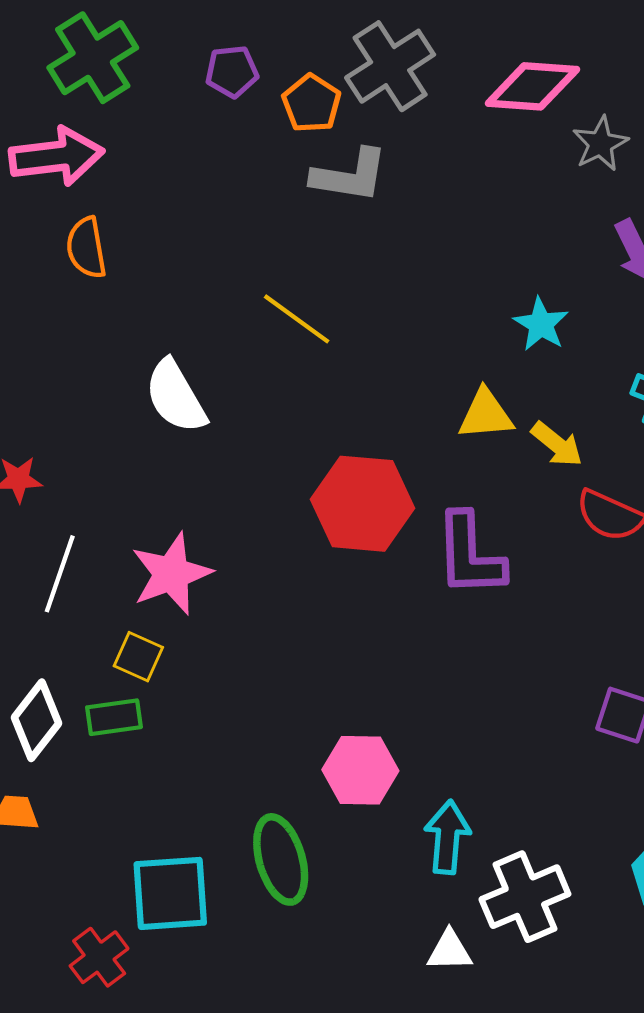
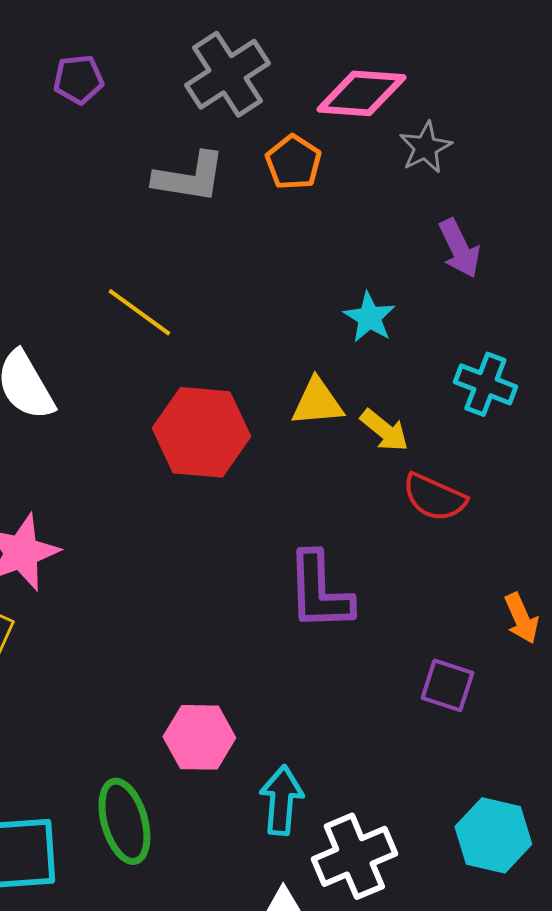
orange pentagon: (311, 103) -> (293, 162), moved
red hexagon: (362, 504) -> (201, 432), moved
purple L-shape: (470, 555) -> (319, 591), moved

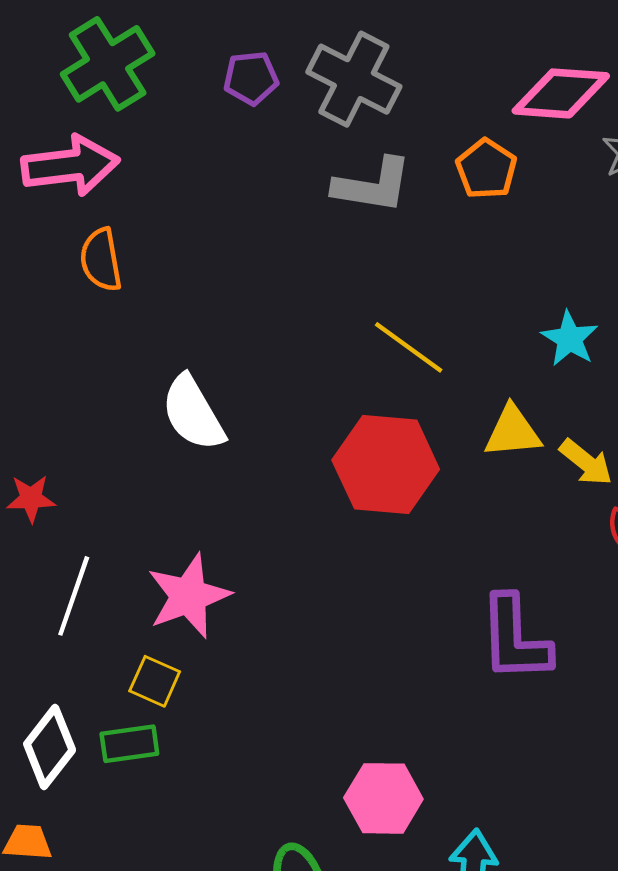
gray cross: (227, 74) -> (354, 79), moved, turned -30
yellow line: (139, 312) -> (409, 347), moved

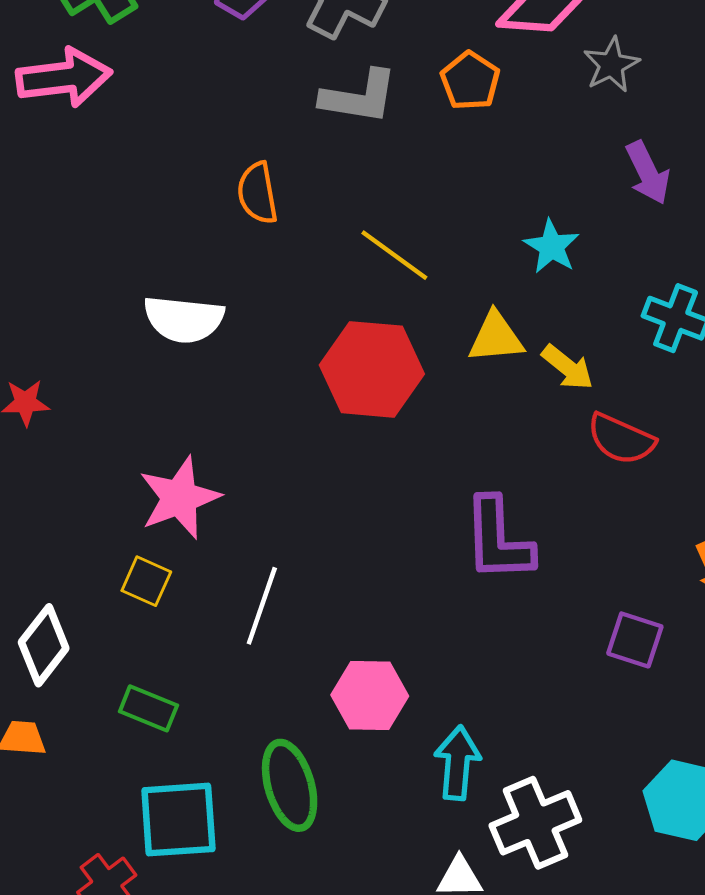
orange semicircle: (101, 260) -> (258, 193), moved
white semicircle: (193, 413) -> (184, 319), turned -54
white line: (74, 596) -> (262, 606), moved
green rectangle: (129, 744) -> (148, 708), moved, turned 30

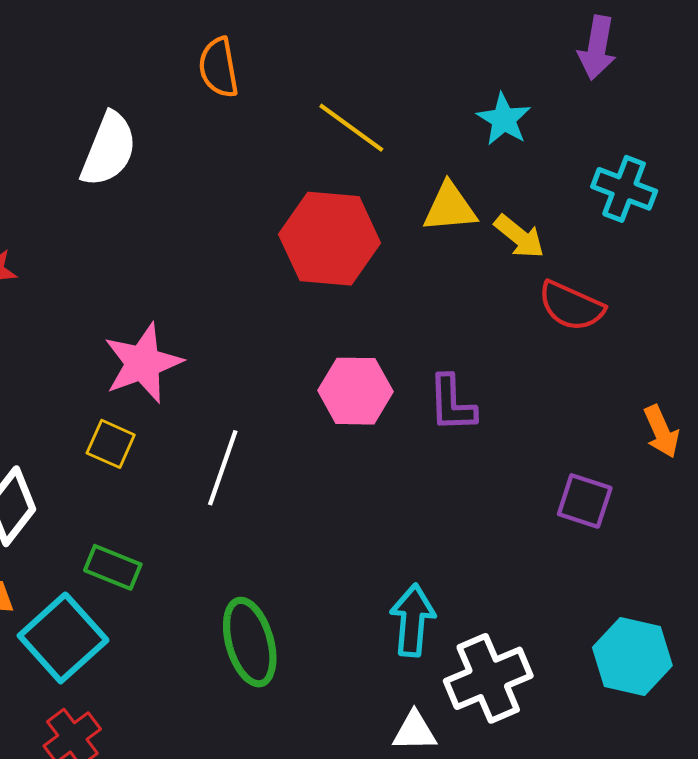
purple arrow: (648, 173) -> (597, 48), turned 36
white semicircle: (184, 319) -> (109, 149), moved, turned -74
purple L-shape: (498, 539) -> (452, 404), size x0.7
pink hexagon: (370, 696) -> (355, 391), moved
cyan square: (178, 820) -> (63, 638), moved, turned -38

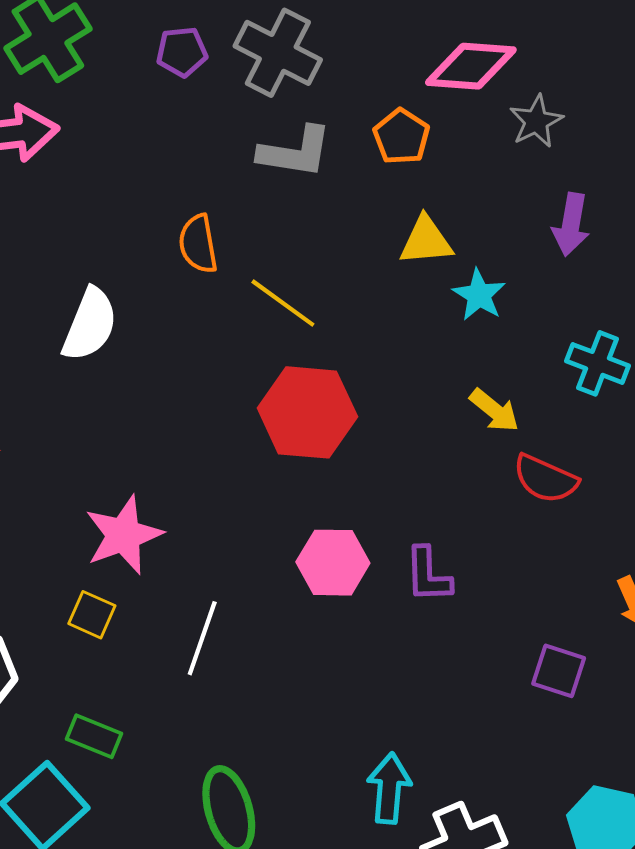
yellow line: (351, 128) -> (283, 303), moved
yellow triangle: (450, 207) -> (426, 241), moved

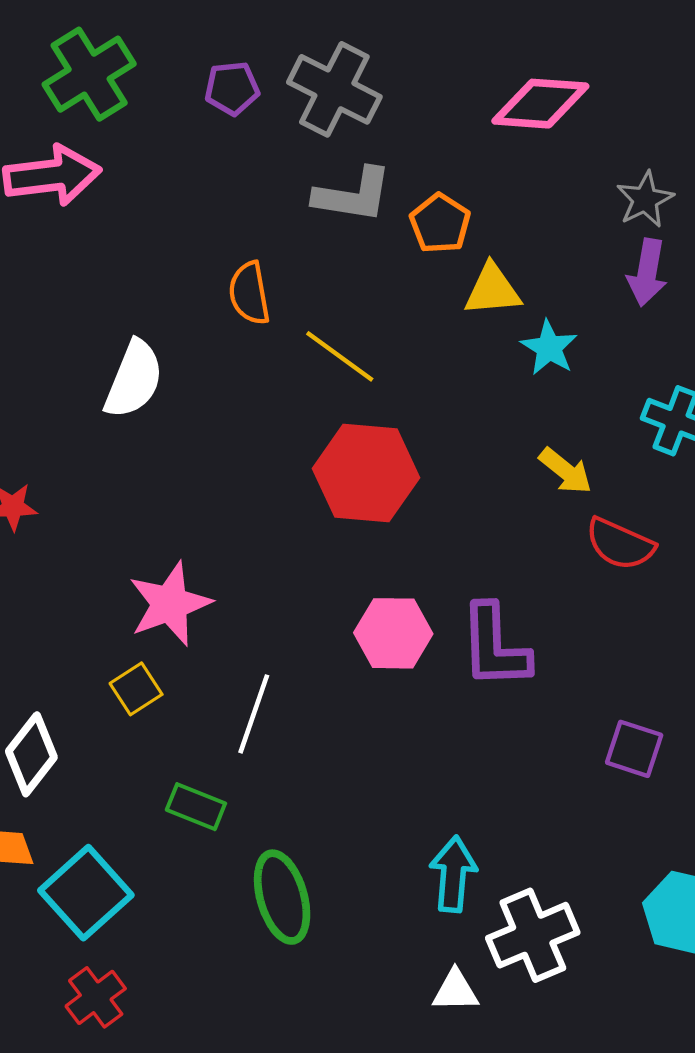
gray star: (536, 121) -> (645, 199), moved
orange pentagon: (401, 137) -> (440, 223), moved
purple L-shape: (428, 575) -> (495, 646), size x1.4
yellow square: (92, 615) -> (136, 689), turned 33
green rectangle: (94, 736) -> (196, 807), moved

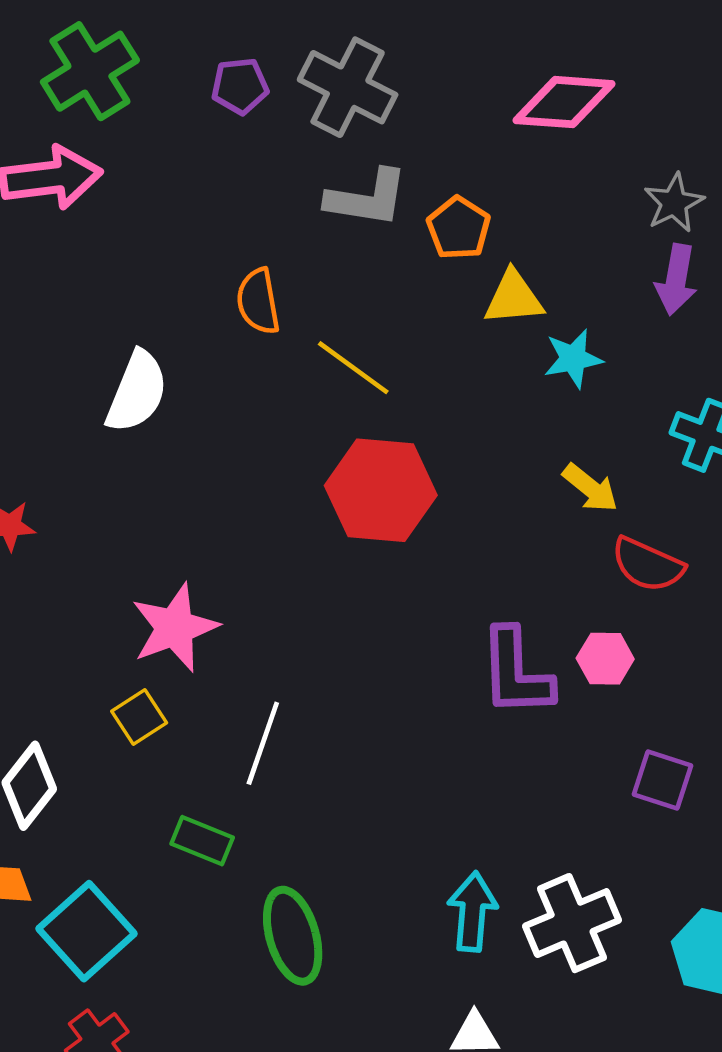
cyan star: (549, 348) -> (573, 359), turned 30
pink hexagon: (393, 633) -> (605, 659), moved, size x0.7
white cross: (533, 935) -> (572, 923), moved

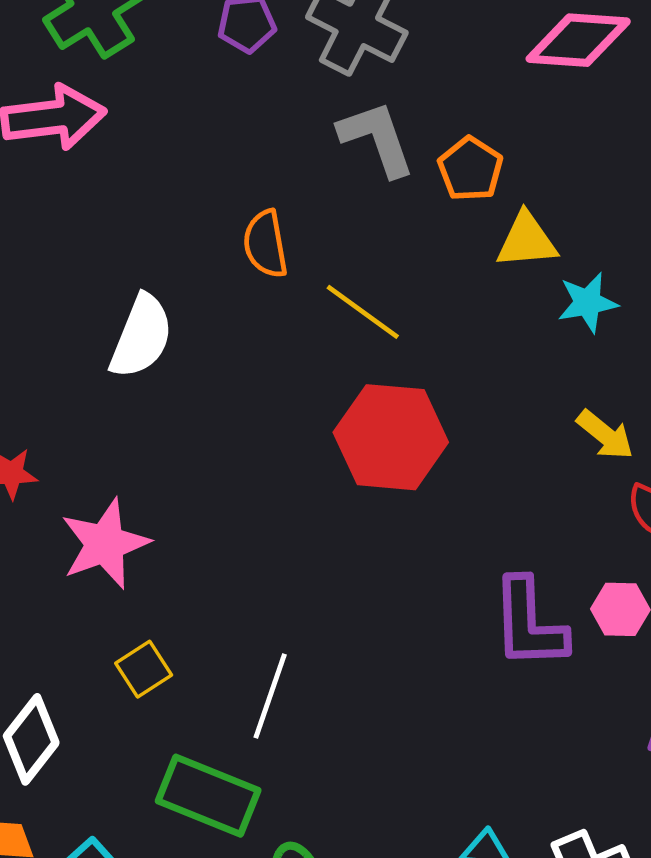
gray L-shape: (367, 198) -> (377, 139), turned -118
pink star: (175, 628) -> (105, 544), moved
green rectangle: (202, 841) -> (208, 796), size x1.6

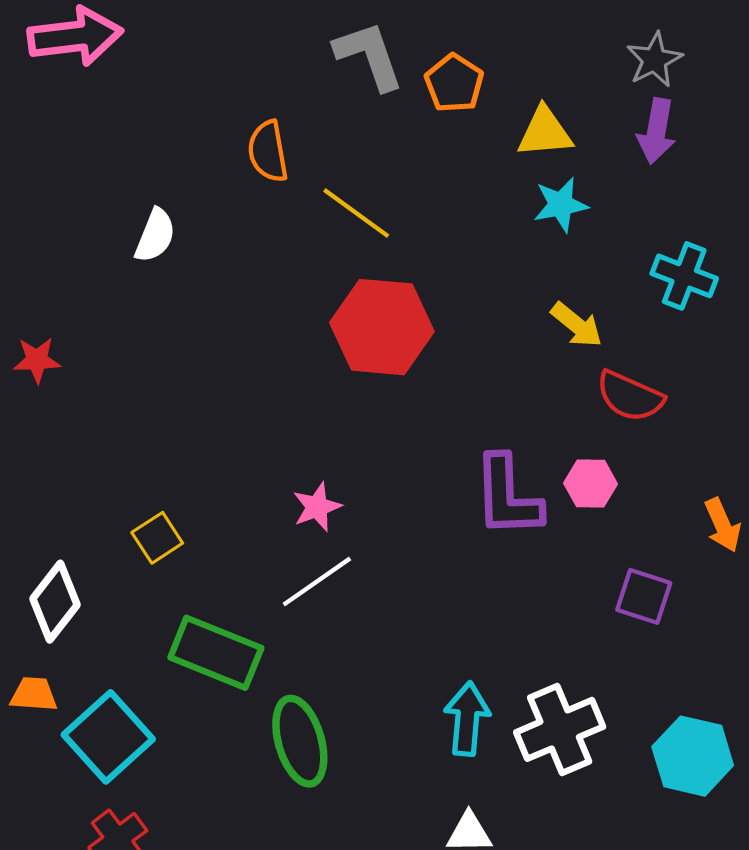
yellow triangle: (527, 240) -> (545, 132), moved
white semicircle: (141, 336) -> (155, 235), size x0.7
pink star: (105, 544) -> (317, 507), moved, size x0.6
white line: (270, 696) -> (317, 581), moved, turned 36

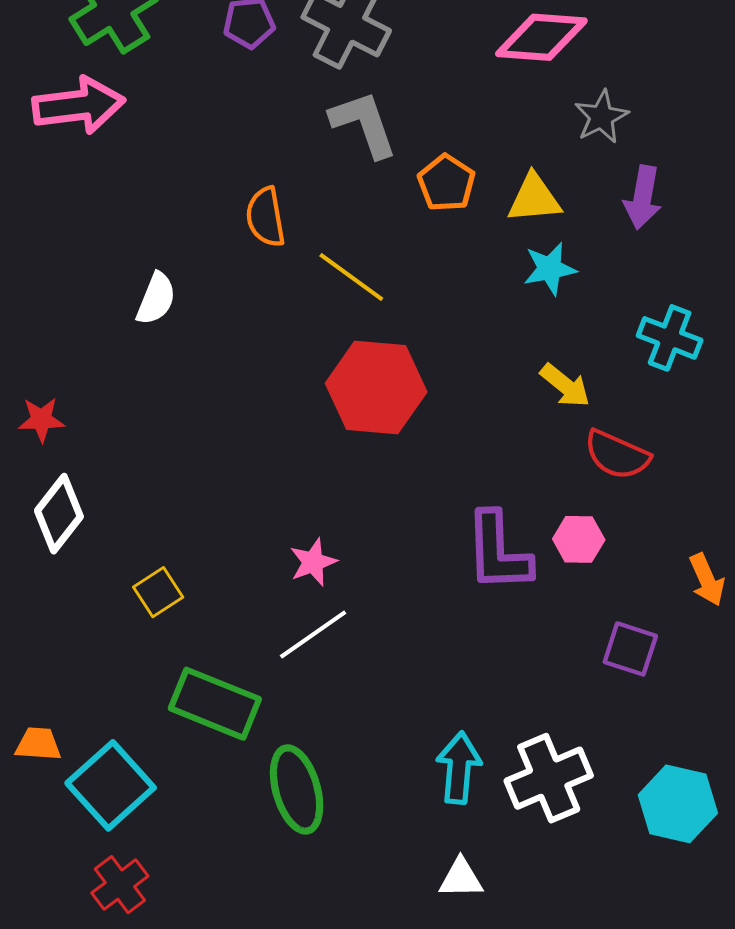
gray star: (654, 60) -> (601, 117), moved
orange pentagon: (454, 83) -> (446, 183), moved
white diamond: (55, 602) -> (59, 514), moved

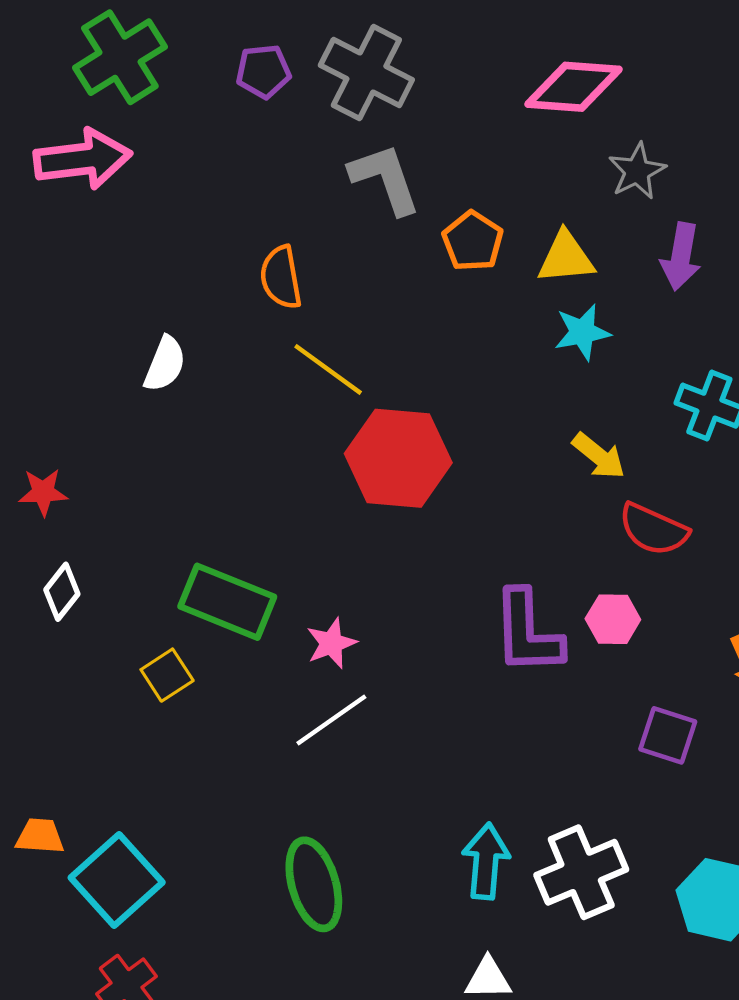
yellow line: (351, 277) -> (328, 369), moved
white diamond: (59, 514) -> (62, 592), size x0.7
green rectangle: (215, 704) -> (227, 602), moved

